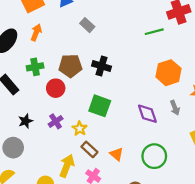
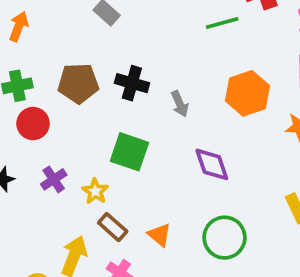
red circle: (56, 88) -> (33, 124), moved
gray arrow: (175, 108) -> (180, 104), moved

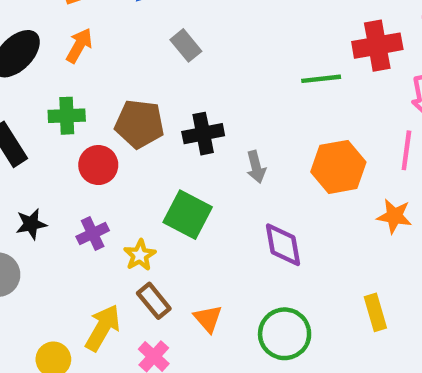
black cross: (132, 83) -> (203, 134), turned -36
red circle: (33, 124) -> (98, 165), moved

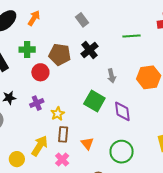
green line: (321, 79) -> (131, 36), moved
black cross: (203, 134) -> (89, 50), moved, turned -30
green square: (188, 215) -> (94, 101), moved
brown rectangle: (154, 301) -> (63, 134), turned 42

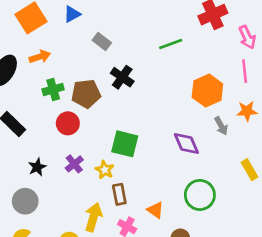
orange arrow: (34, 18) -> (40, 57), turned 56
green cross: (27, 50) -> (53, 89), moved
gray arrow: (112, 76) -> (221, 126), moved
green square: (94, 101) -> (125, 144), moved
orange triangle: (87, 143) -> (155, 210), moved

